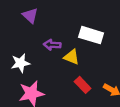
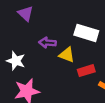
white star: (20, 63) -> (16, 61), turned 30
red rectangle: (83, 85) -> (86, 71), moved, turned -63

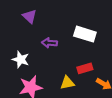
yellow triangle: (67, 55) -> (67, 83), moved, turned -32

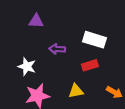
purple triangle: (30, 16) -> (36, 21), turned -40
red rectangle: (85, 68) -> (90, 65), moved

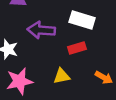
purple arrow: (57, 49) -> (41, 30), size x1.5

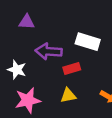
red rectangle: (77, 48) -> (72, 68), moved

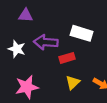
white star: (17, 70) -> (17, 49), moved
yellow triangle: (68, 95) -> (73, 83), moved, turned -32

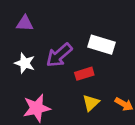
purple triangle: (26, 15) -> (25, 23), moved
purple arrow: (46, 42) -> (59, 55), turned -45

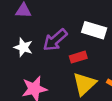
yellow triangle: (91, 103) -> (84, 84), size x1.5

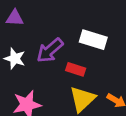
red rectangle: (78, 57) -> (76, 69), turned 35

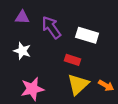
purple arrow: (50, 50) -> (51, 27), moved, turned 95

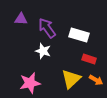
white star: (22, 51) -> (43, 51), moved
red rectangle: (72, 60) -> (89, 59), moved

